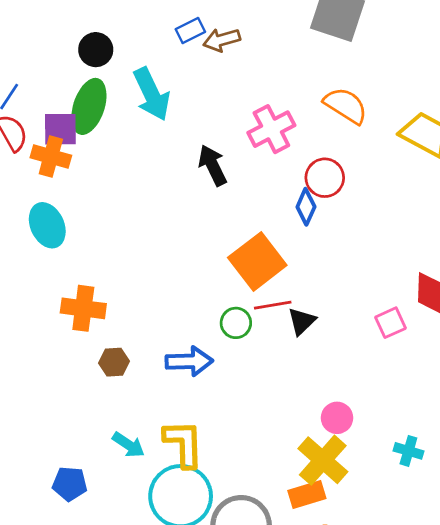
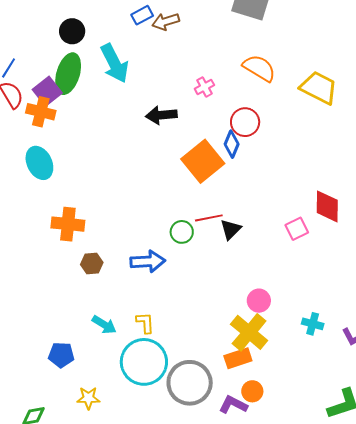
purple square: (60, 129) -> (47, 91), turned -36
pink cross: (271, 129) -> (204, 87), size x0.6
black arrow: (213, 165) -> (161, 115), turned -68
orange square: (257, 261) -> (203, 161), moved
yellow L-shape: (184, 444) -> (145, 323), size x0.6

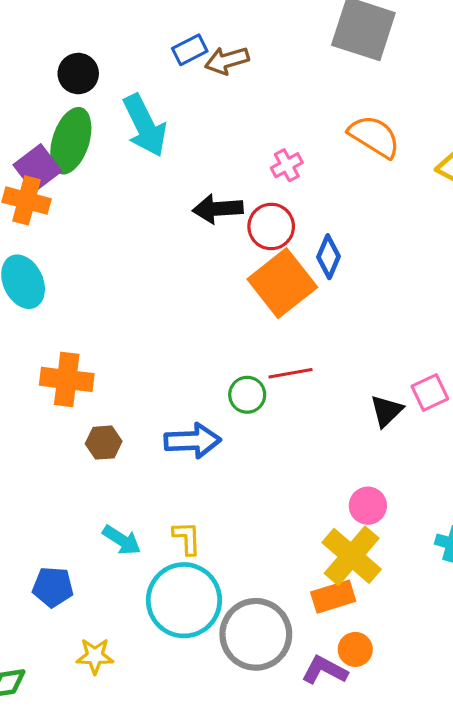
red circle: (245, 122) -> (271, 226), moved
black triangle: (231, 229) -> (386, 411), moved

